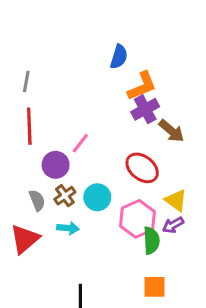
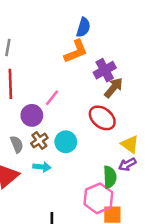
orange L-shape: (142, 86) -> (76, 51), moved
brown arrow: (171, 131) -> (114, 88), moved, turned -90
pink hexagon: (137, 219) -> (98, 198), moved

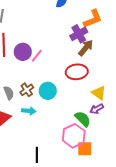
orange L-shape: (76, 51) -> (93, 19), moved
purple circle: (32, 115) -> (23, 52), moved
red ellipse: (102, 118) -> (77, 72), turned -45
green semicircle: (110, 177) -> (83, 119), turned -42

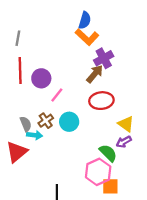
orange L-shape: (93, 19) -> (87, 37), moved, turned 65
brown arrow: (86, 48) -> (95, 74), moved
pink line: (37, 56) -> (57, 95), moved
cyan arrow: (29, 111) -> (35, 135), moved

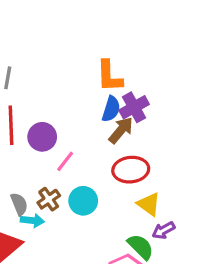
blue semicircle: (85, 20) -> (111, 109), moved
orange L-shape: (87, 37) -> (109, 76), turned 45
yellow triangle: (126, 124) -> (149, 204), moved

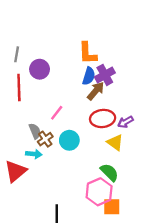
purple circle: (42, 137) -> (40, 69), moved
gray semicircle: (19, 204) -> (35, 131), moved
purple arrow: (164, 230) -> (125, 122), moved

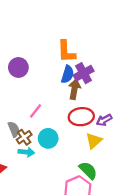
brown arrow: (96, 91) -> (74, 89), turned -30
yellow triangle: (115, 143) -> (94, 141), turned 42
cyan arrow: (34, 154) -> (26, 152), moved

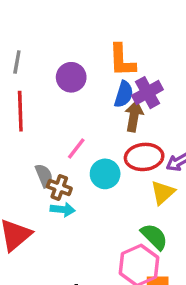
purple circle: (18, 67) -> (71, 77), moved
brown cross: (24, 137) -> (59, 187), turned -35
cyan circle: (48, 138) -> (105, 174), moved

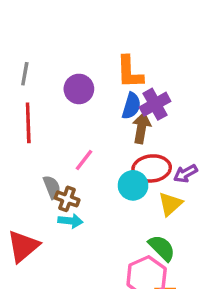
cyan circle: (105, 174) -> (133, 185), moved

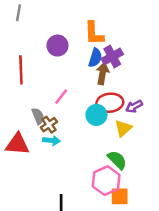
gray line: (25, 74) -> (19, 13), moved
brown cross: (67, 199) -> (49, 125), turned 35
red triangle: (23, 246) -> (17, 144), moved, turned 45

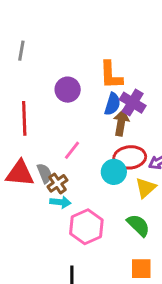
purple cross: (112, 56) -> (133, 103), turned -30
red triangle: (17, 144) -> (20, 173), moved
pink hexagon: (106, 181) -> (86, 227), moved

